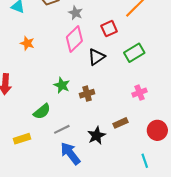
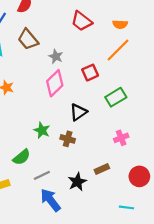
black triangle: (96, 57) -> (78, 112), moved
brown cross: (87, 94) -> (68, 139), turned 32
cyan line: (145, 161) -> (127, 207), turned -64

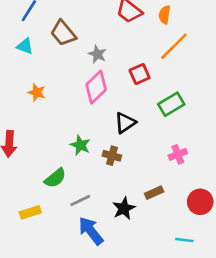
orange semicircle: (120, 24) -> (165, 15), moved, turned 96

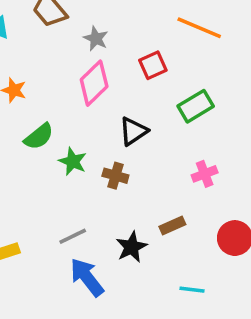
orange line: (174, 46) -> (199, 28), turned 68
green semicircle: (55, 178) -> (39, 136), moved
cyan line: (184, 240) -> (192, 290), moved

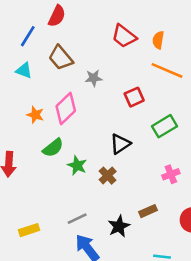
gray star: (96, 38) -> (94, 78), turned -30
pink diamond: (94, 83) -> (66, 108), moved
brown cross: (115, 176) -> (108, 176), turned 30

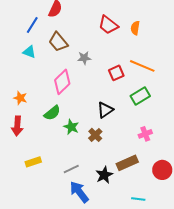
orange line: (167, 70) -> (142, 66), moved
orange star: (35, 115) -> (20, 98), moved
brown rectangle: (148, 211) -> (127, 163), size x1.5
yellow rectangle: (29, 230) -> (33, 162), moved

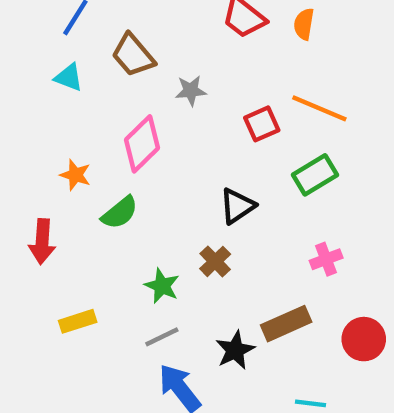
orange star: (20, 98) -> (75, 175), moved
green star: (71, 127) -> (162, 286), moved

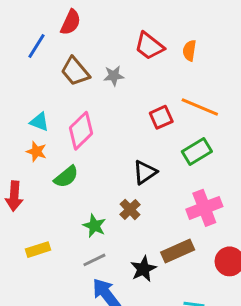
cyan triangle: (69, 77) -> (39, 122), moved
gray star: (191, 91) -> (114, 76), moved
pink cross: (326, 259) -> (204, 208), size x1.6

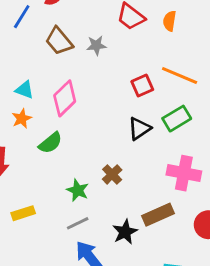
orange star: (36, 151) -> (22, 119), turned 30
black triangle: (145, 172) -> (139, 129), moved
pink cross: (204, 208) -> (184, 173), turned 32

